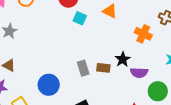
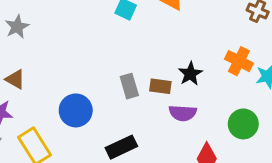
orange cross: (143, 34) -> (239, 61), moved
purple semicircle: (139, 73) -> (183, 113), moved

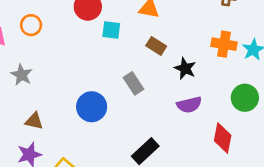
gray rectangle: (129, 86) -> (133, 83), moved
brown rectangle: (160, 86) -> (156, 46), moved, turned 42
blue circle: (76, 110) -> (92, 107), moved

